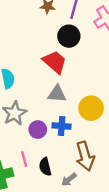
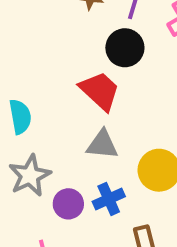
blue cross: (62, 126) -> (109, 199), turned -30

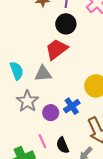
red trapezoid: (100, 91) -> (57, 49), turned -70
gray triangle: (102, 145) -> (43, 74), moved

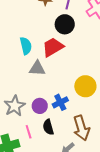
cyan semicircle: (17, 71) -> (26, 46), moved
gray star: (27, 101) -> (15, 106), moved
black semicircle: (63, 145) -> (48, 127), moved

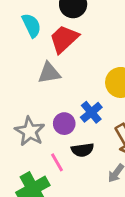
cyan semicircle: (26, 46) -> (31, 25), moved
black semicircle: (48, 127) -> (82, 150), turned -70

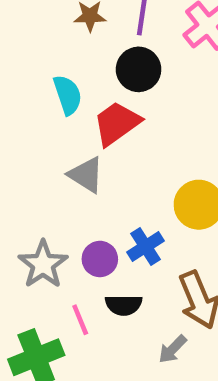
gray triangle: (49, 73) -> (86, 175), turned 35

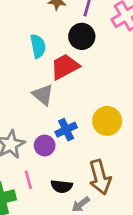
blue cross: (146, 246) -> (66, 130), moved
black semicircle: (124, 305) -> (62, 186), moved

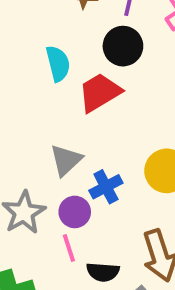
gray triangle: (43, 95) -> (66, 160), moved, turned 40
pink line: (28, 180) -> (69, 248), moved

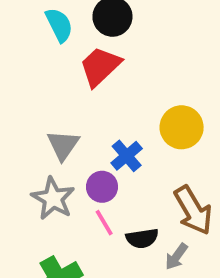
cyan semicircle: (58, 64) -> (59, 25), moved
gray triangle: (66, 160) -> (63, 145), moved

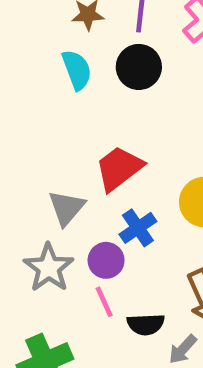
red trapezoid: (100, 66) -> (119, 168), moved

